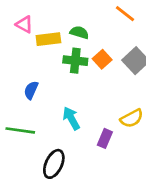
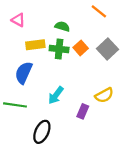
yellow rectangle: (48, 39) -> (35, 45), moved
blue semicircle: (31, 90) -> (24, 73), size x1.5
cyan arrow: (71, 118) -> (56, 95), turned -114

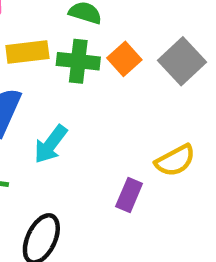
cyan arrow: (56, 95) -> (51, 144), moved

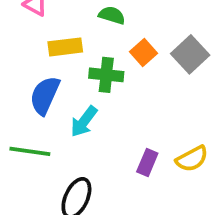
green cross: (78, 61) -> (106, 75), moved
yellow semicircle: (175, 160) -> (192, 159), moved

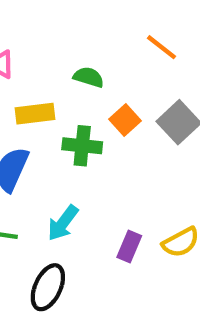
cyan arrow: (84, 121) -> (63, 223), moved

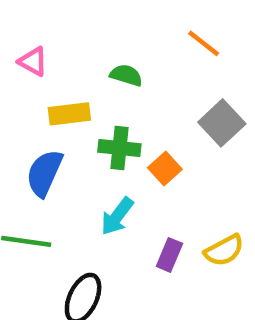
orange square: (125, 120) -> (165, 168), moved
cyan arrow: (63, 223) -> (117, 216), moved

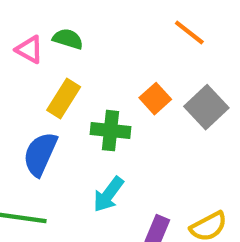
green semicircle: (126, 75) -> (68, 39), moved
yellow rectangle: (69, 114) -> (64, 99), turned -51
orange square: (165, 168) -> (155, 99), moved

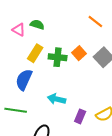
green cross: (110, 131) -> (58, 57), moved
cyan arrow: (108, 194) -> (57, 99), turned 66

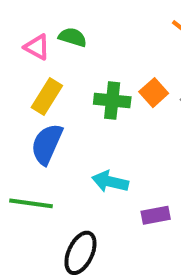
yellow rectangle: (35, 53) -> (47, 97), moved
purple rectangle: (80, 116) -> (156, 215), turned 56

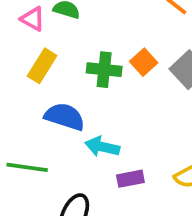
blue semicircle: (47, 144) -> (65, 117), moved, turned 84
purple rectangle: (156, 215) -> (130, 179), moved

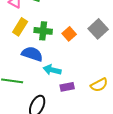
orange square: (144, 62) -> (69, 34), moved
green cross: (104, 70) -> (43, 31), moved

